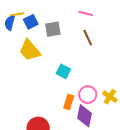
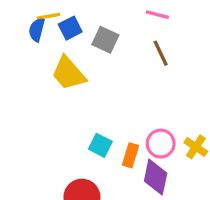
gray square: (53, 29) -> (105, 40), turned 35
cyan square: (63, 71) -> (100, 145), moved

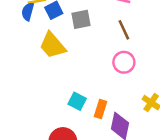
gray square: (105, 40) -> (81, 19), turned -36
pink circle: (161, 144) -> (124, 62), moved

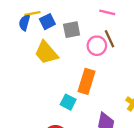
pink circle: (124, 62) -> (97, 46), moved
orange rectangle: (101, 109) -> (87, 81), moved, size x1.5

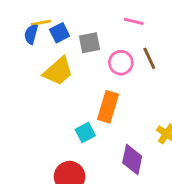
brown line: (110, 39) -> (149, 58), moved
yellow trapezoid: (46, 53) -> (58, 71), turned -90
cyan square: (68, 102) -> (85, 132), turned 35

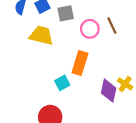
yellow trapezoid: (58, 71) -> (41, 35), turned -125
purple diamond: (132, 160) -> (109, 91), moved

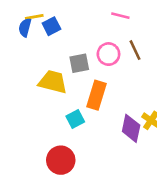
gray square: (66, 13) -> (79, 63), moved
yellow trapezoid: (41, 35) -> (53, 82), moved

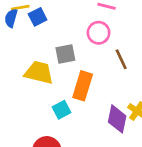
brown line: (135, 50) -> (121, 59), moved
pink circle: (108, 54) -> (99, 33), moved

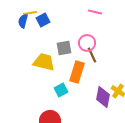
pink circle: (99, 33) -> (87, 43), moved
brown line: (121, 59) -> (92, 55), moved

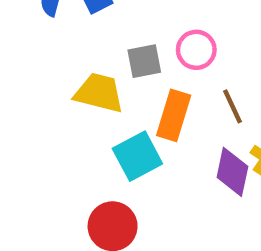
brown line: (92, 55) -> (232, 106), moved
cyan square: (61, 90) -> (137, 156), size x1.5

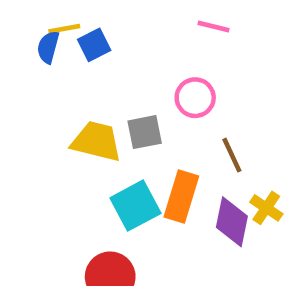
gray square: (144, 61) -> (145, 132), moved
orange rectangle: (174, 115) -> (181, 196), moved

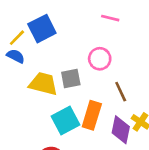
yellow line: (64, 29) -> (17, 38), moved, turned -36
blue square: (94, 45) -> (42, 29), size x1.5
blue semicircle: (48, 47) -> (16, 56), moved, turned 102

